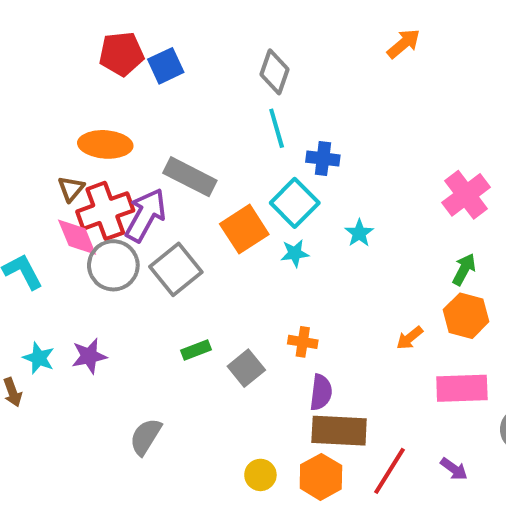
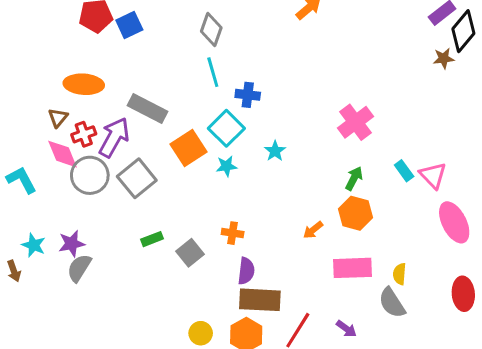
red cross: (105, 211) -> (84, 134), size x0.6
gray semicircle: (146, 437) -> (79, 268), moved

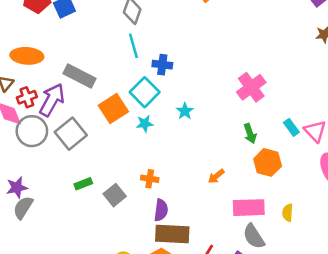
green arrow: (354, 178) -> (250, 134), turned 132
orange hexagon: (355, 213) -> (268, 162), moved
gray semicircle: (392, 303) -> (254, 236), moved

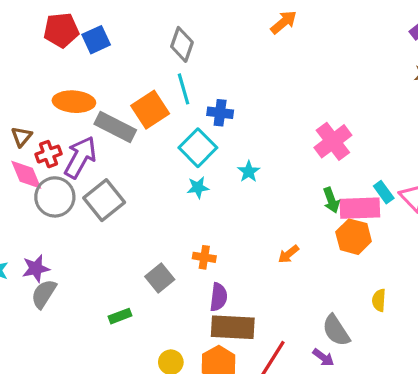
orange ellipse: (27, 56) -> (74, 102), moved
orange square: (113, 109) -> (150, 110), moved
green rectangle: (83, 184) -> (120, 316), moved
pink rectangle: (249, 208) -> (360, 208), moved

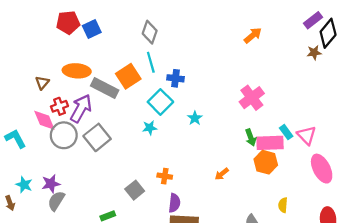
orange arrow: (284, 22) -> (253, 35), moved
brown triangle: (21, 137) -> (42, 83), moved
cyan star: (198, 187) -> (150, 128), moved

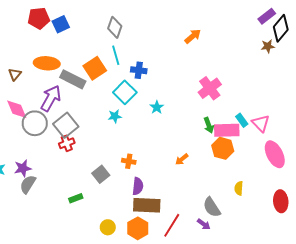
orange arrow: (253, 35) -> (193, 36), moved
red cross: (59, 106) -> (67, 143), moved

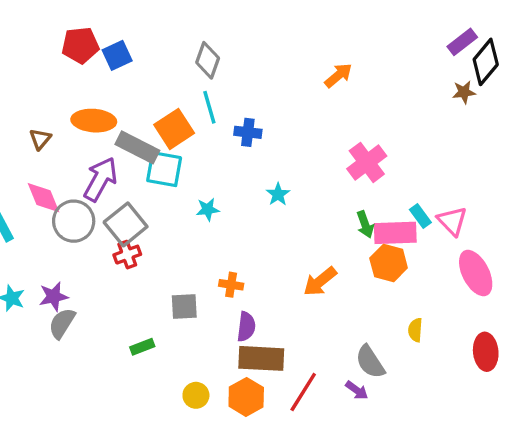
cyan square: (125, 92) -> (164, 169), moved, turned -35
orange arrow: (182, 159) -> (320, 281), size x1.5
gray square: (101, 174) -> (184, 307), turned 36

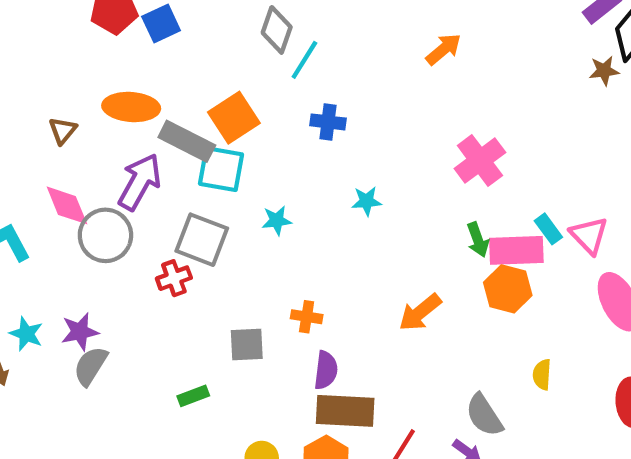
cyan line: (209, 107) -> (304, 60), moved, turned 48
cyan star: (278, 194) -> (367, 201), turned 30
gray square: (126, 224) -> (202, 240), moved, turned -30

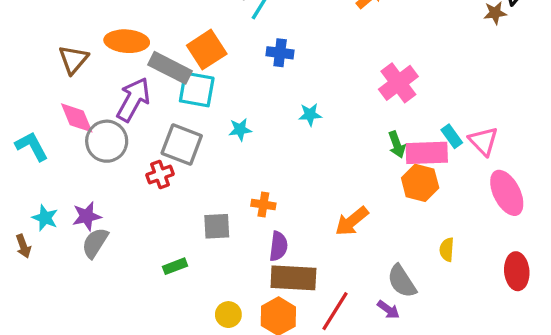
brown triangle: (63, 131) -> (73, 60), size x1.4
orange arrow: (420, 312) -> (352, 221), moved

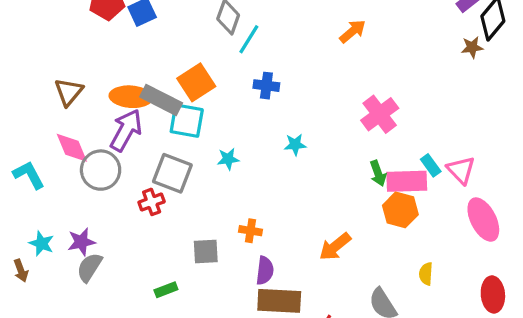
orange ellipse: (127, 41) -> (131, 97), moved

